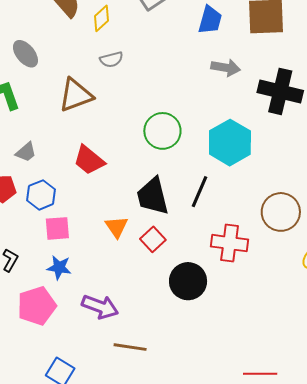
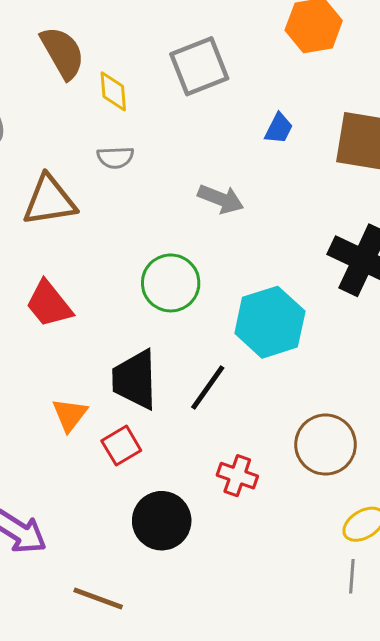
yellow diamond: (101, 18) -> (113, 91), turned -64
blue trapezoid: (210, 20) -> (279, 128), size x0.7
gray arrow: (226, 68) -> (221, 199), moved
red cross: (230, 243) -> (237, 476), size x0.7
brown line: (130, 347) -> (98, 598), moved

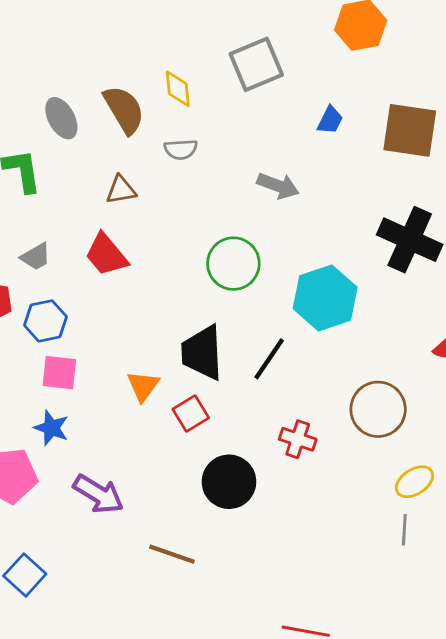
brown semicircle: (63, 53) -> (124, 110), moved
brown triangle: (49, 200) -> (121, 190), size x0.6
red trapezoid: (49, 304) -> (106, 255), moved

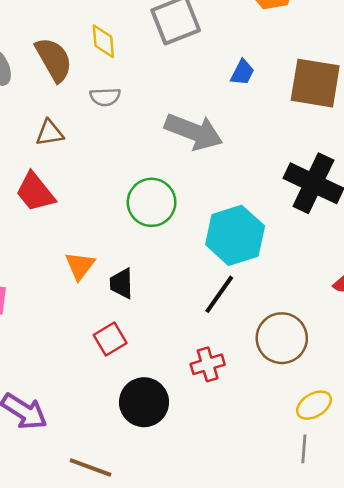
gray arrow: (278, 186) -> (194, 132), size x1.5
black trapezoid: (202, 353) -> (121, 284), size x0.6
black line: (269, 359) -> (219, 294), moved
orange triangle: (143, 386) -> (80, 266), moved
red cross: (298, 439) -> (208, 364), turned -36

